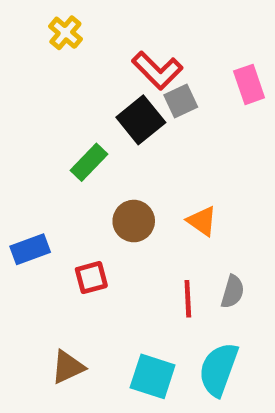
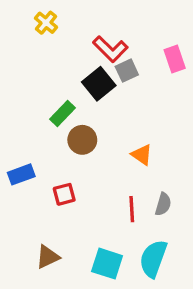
brown circle: (134, 221) -> (82, 140), moved

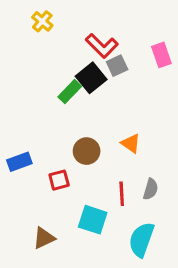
green rectangle: (63, 113) -> (70, 92), moved
brown circle: (82, 140) -> (87, 151), moved
cyan square: (107, 264) -> (93, 220), moved

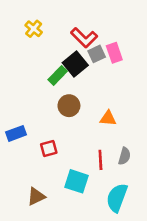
yellow cross: (42, 21) -> (34, 29), moved
pink rectangle: (161, 55) -> (114, 53), moved
orange triangle: (131, 143) -> (108, 118), turned -30
brown circle: (87, 151) -> (69, 106), moved

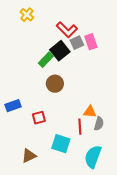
yellow cross: (34, 29) -> (27, 15), moved
orange triangle: (108, 118) -> (90, 112), moved

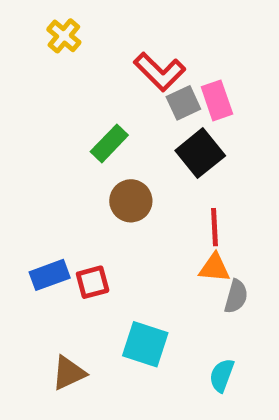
black square: (60, 51) -> (200, 153), moved
blue rectangle: (13, 106) -> (50, 275), moved
red line: (80, 127) -> (215, 227), moved
cyan semicircle: (93, 157) -> (222, 375), size x0.6

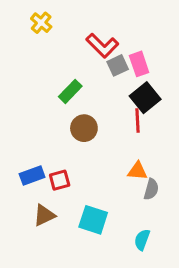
black square: (200, 153) -> (145, 98), moved
red line: (215, 227) -> (137, 121), moved
brown triangle: (69, 373) -> (44, 215), moved

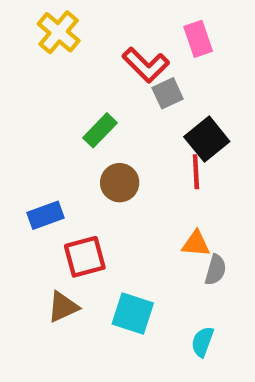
yellow cross: (41, 23) -> (59, 32), size x1.4
pink rectangle: (139, 64) -> (198, 39), moved
blue rectangle: (32, 176) -> (46, 215), moved
red square: (60, 180) -> (85, 257), size x1.4

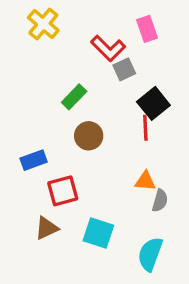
cyan semicircle: (202, 342) -> (150, 254), size x1.5

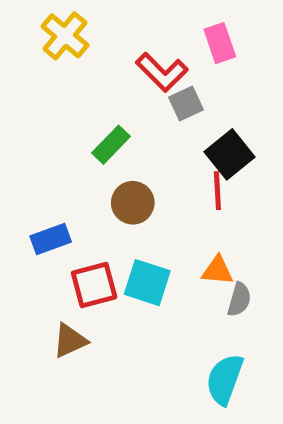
cyan square: (98, 233) -> (147, 283), moved

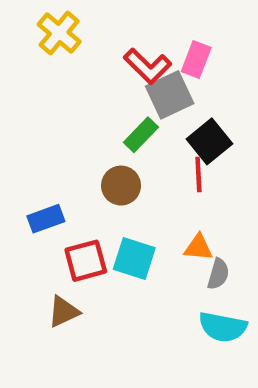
pink rectangle: (220, 43) -> (196, 60), moved, turned 40
gray square: (186, 104) -> (170, 95), size x1.5
green rectangle: (111, 145) -> (141, 135), moved
cyan semicircle: (225, 379) -> (223, 327), moved, turned -99

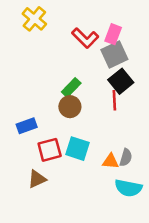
gray square: (170, 95) -> (114, 55), moved
green rectangle: (141, 135) -> (71, 88), moved
orange triangle: (198, 247) -> (111, 161), moved

